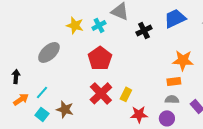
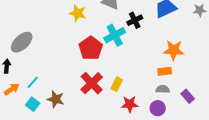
yellow star: (75, 25) -> (78, 13), moved
cyan cross: (99, 25) -> (115, 35), moved, size x1.5
gray ellipse: (49, 52) -> (22, 42), moved

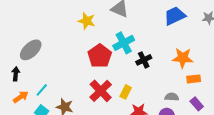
black cross: (135, 20) -> (144, 60), moved
orange rectangle: (165, 71) -> (194, 79), moved

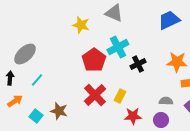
cyan line: (42, 90) -> (37, 80), moved

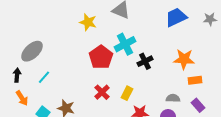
red cross: (95, 95) -> (102, 92), size x0.7
orange arrow: (15, 101) -> (22, 98), turned 91

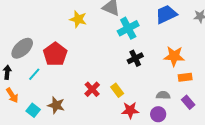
cyan cross: (125, 44) -> (128, 28), moved
red pentagon: (101, 57) -> (55, 54), moved
yellow rectangle: (127, 93) -> (117, 90), turned -64

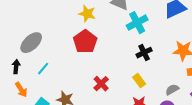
red pentagon: (55, 54) -> (85, 42), moved
yellow rectangle: (117, 90) -> (139, 81), moved
gray semicircle: (163, 95) -> (172, 90), turned -32

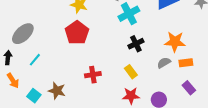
red cross: (101, 84) -> (93, 75), turned 35
gray semicircle: (172, 90) -> (164, 63), moved

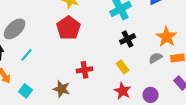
orange star: (175, 42) -> (166, 37), turned 30
brown star: (57, 91) -> (62, 89), moved
red star: (131, 96) -> (122, 91), turned 30

